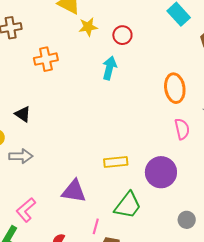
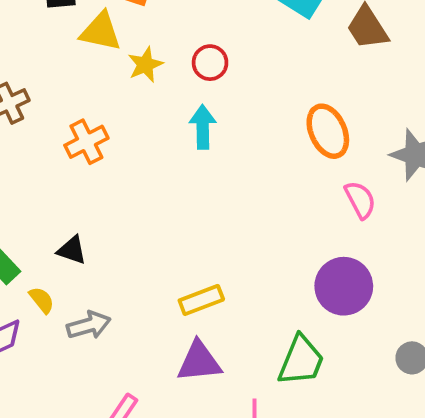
yellow rectangle: (116, 162) -> (201, 300), moved

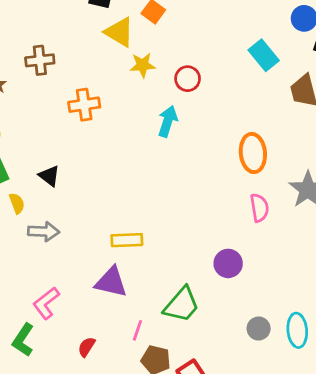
purple circle: (344, 286) -> (228, 263), size x0.7

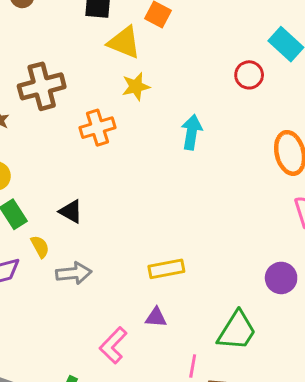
brown cross: (40, 60) -> (42, 86), size x1.4
yellow star: (143, 65) -> (136, 87), moved
red circle: (188, 79) -> (249, 75), moved
purple triangle: (111, 282) -> (156, 317), size x0.6
pink L-shape: (46, 303) -> (113, 345), moved

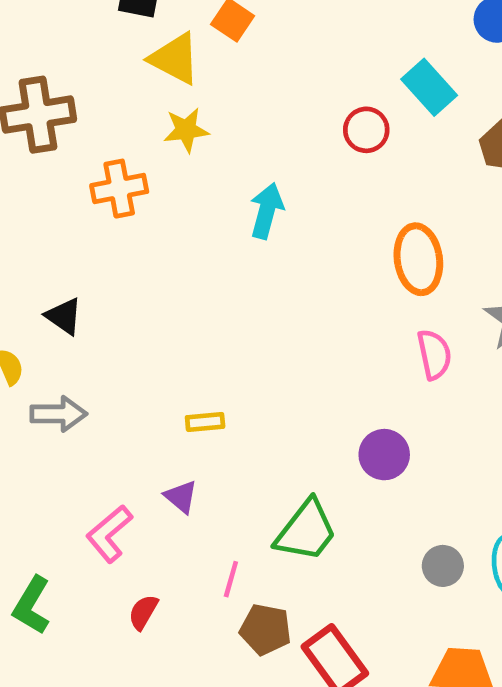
yellow rectangle: (166, 269) -> (205, 422), size x0.7
purple triangle: (156, 317) -> (181, 497), turned 30

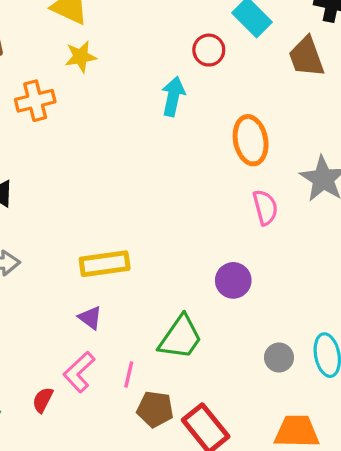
cyan arrow: (267, 211) -> (173, 96), moved
yellow rectangle: (205, 422) -> (105, 264), size x1.8
pink L-shape: (109, 534) -> (79, 372), moved
red semicircle: (143, 612) -> (43, 400), moved

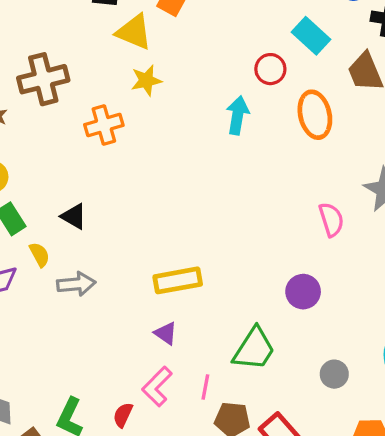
orange ellipse: (251, 140) -> (315, 115), moved
gray circle: (279, 358) -> (334, 374), moved

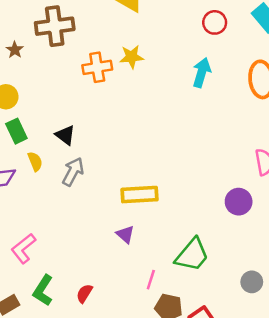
red circle: (270, 69) -> (215, 22), moved
yellow star: (146, 80) -> (132, 57), moved
gray arrow: (76, 284) -> (73, 172), moved, turned -64
purple circle: (303, 292) -> (239, 202), moved
pink L-shape: (157, 386) -> (23, 248), moved

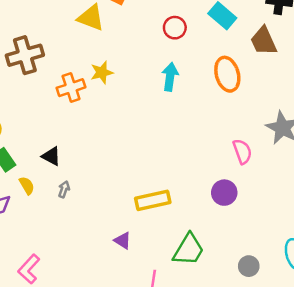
gray arrow: (73, 172) -> (64, 189), size x0.6
yellow rectangle: (140, 195) -> (153, 200), moved

